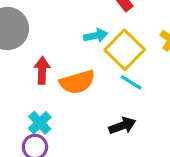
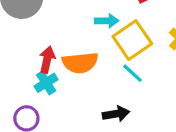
red arrow: (42, 70) -> (47, 60), moved
cyan cross: (40, 123) -> (46, 83), moved

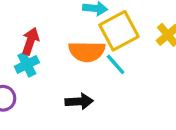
orange semicircle: (80, 63) -> (87, 51), moved
black arrow: (116, 114) -> (79, 101), moved

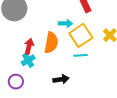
orange semicircle: (87, 51) -> (51, 43), moved, turned -75
cyan line: (116, 64) -> (81, 55), turned -48

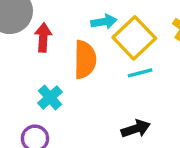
red arrow: (29, 46) -> (43, 37), moved
black arrow: (61, 79) -> (136, 129), moved

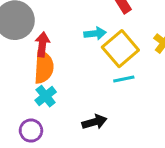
orange semicircle: (85, 60) -> (44, 67), moved
black arrow: (136, 129) -> (95, 122), moved

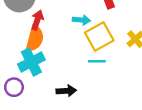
cyan cross: (46, 96) -> (31, 62), size x1.5

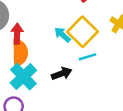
cyan arrow: (81, 20) -> (62, 35), moved, turned -126
black arrow: (66, 91) -> (62, 74), moved

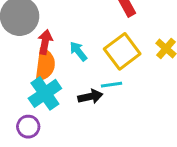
cyan arrow: (62, 35) -> (78, 51), moved
cyan line: (88, 57) -> (111, 85), moved

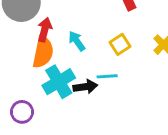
yellow square: (122, 51) -> (120, 44), size x0.6
cyan cross: (45, 93) -> (59, 82), moved

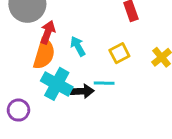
cyan cross: (59, 82) -> (57, 84), turned -36

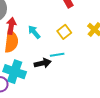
cyan cross: (57, 84) -> (15, 72), moved

